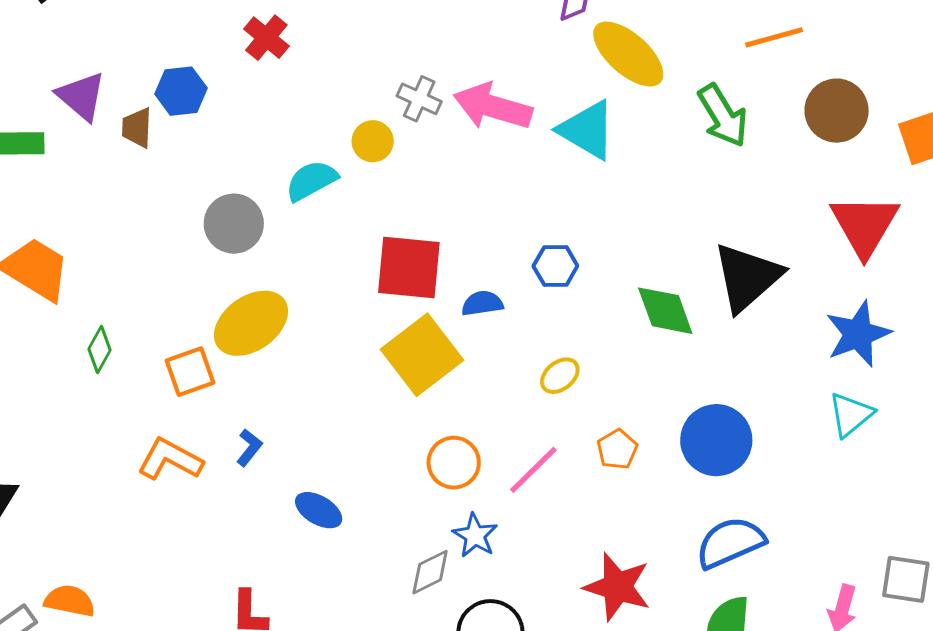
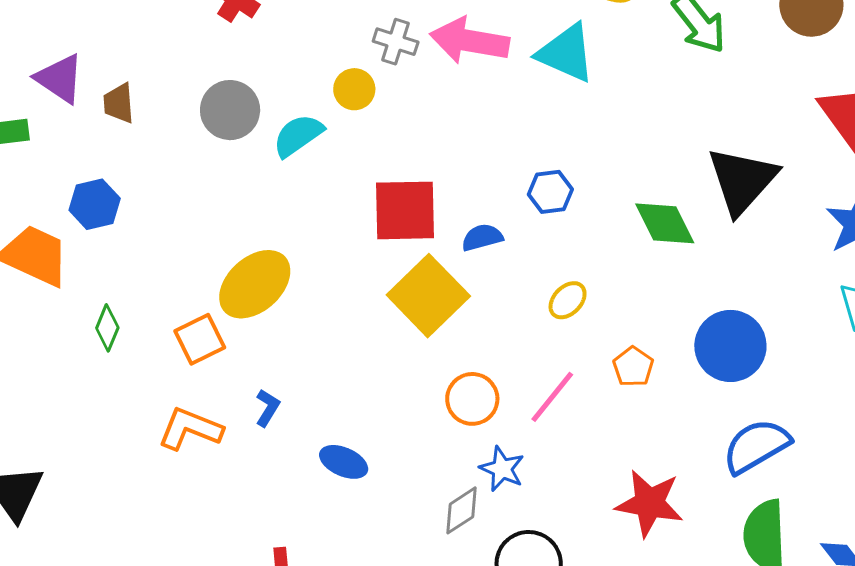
blue hexagon: (181, 91) -> (95, 204), moved
gray circle: (234, 224) -> (230, 110), moved

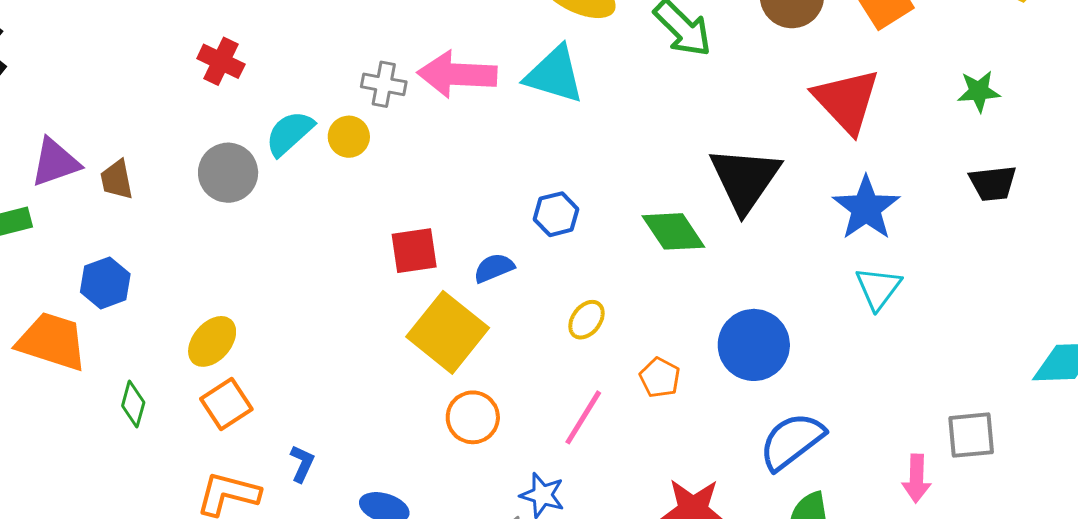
purple triangle: (60, 79) -> (55, 162), turned -46
cyan semicircle: (298, 135) -> (289, 133), moved
red square: (405, 210) -> (414, 251), size x0.7
yellow ellipse: (255, 284) -> (212, 341), moved, size x0.7
orange circle: (472, 399) -> (473, 417), moved

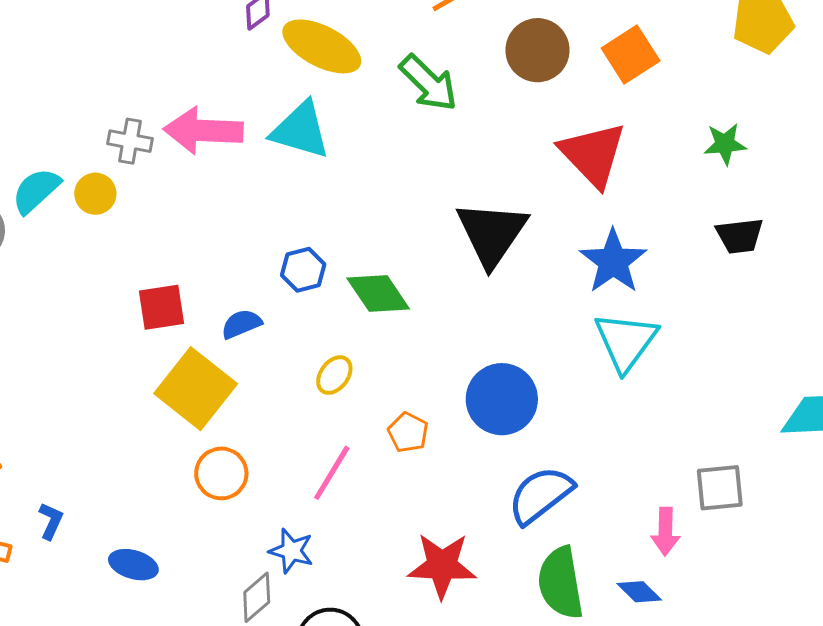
green diamond: (673, 231) -> (378, 293), moved
cyan triangle: (878, 288) -> (626, 341), size x1.4

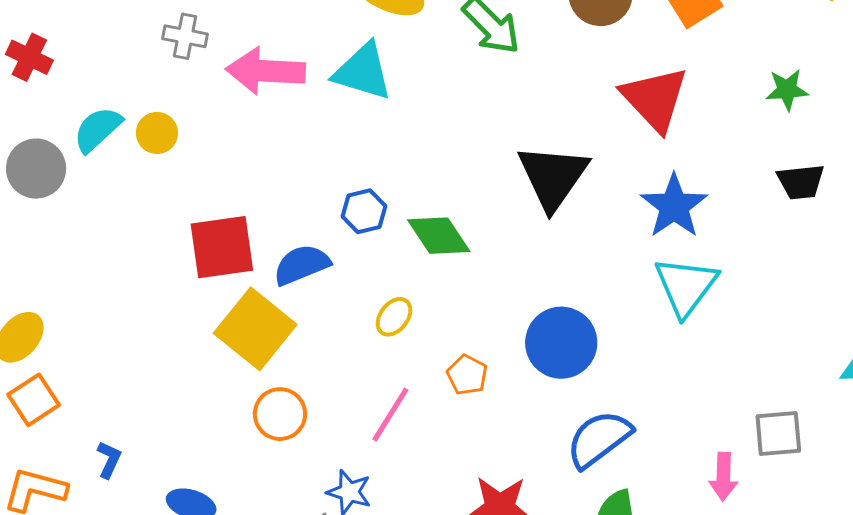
gray cross: (130, 141) -> (185, 36), moved
red square: (161, 307) -> (222, 247), size x1.4
blue semicircle: (241, 324) -> (302, 265), size x1.4

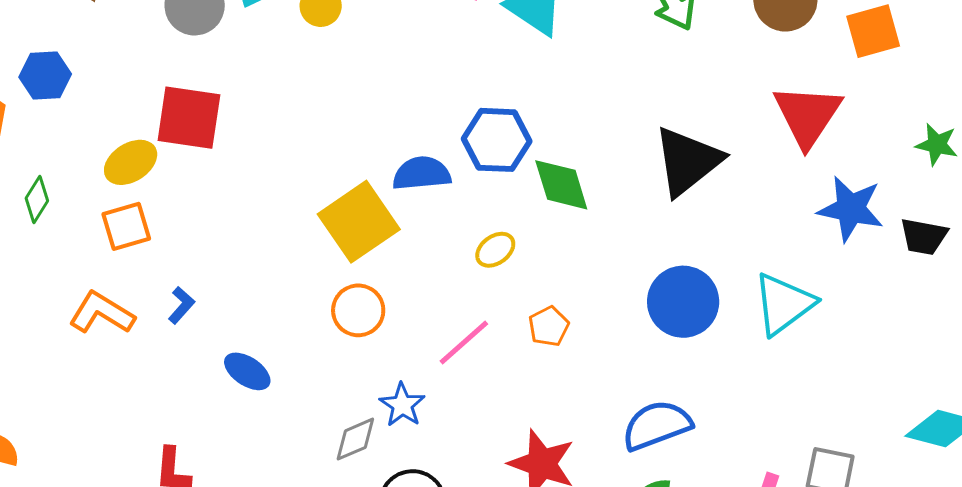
blue star: (674, 206) -> (851, 209), moved, turned 30
blue hexagon: (364, 211) -> (497, 140), size x1.5
red square: (222, 247) -> (189, 118), moved
blue circle: (561, 343) -> (683, 302), moved

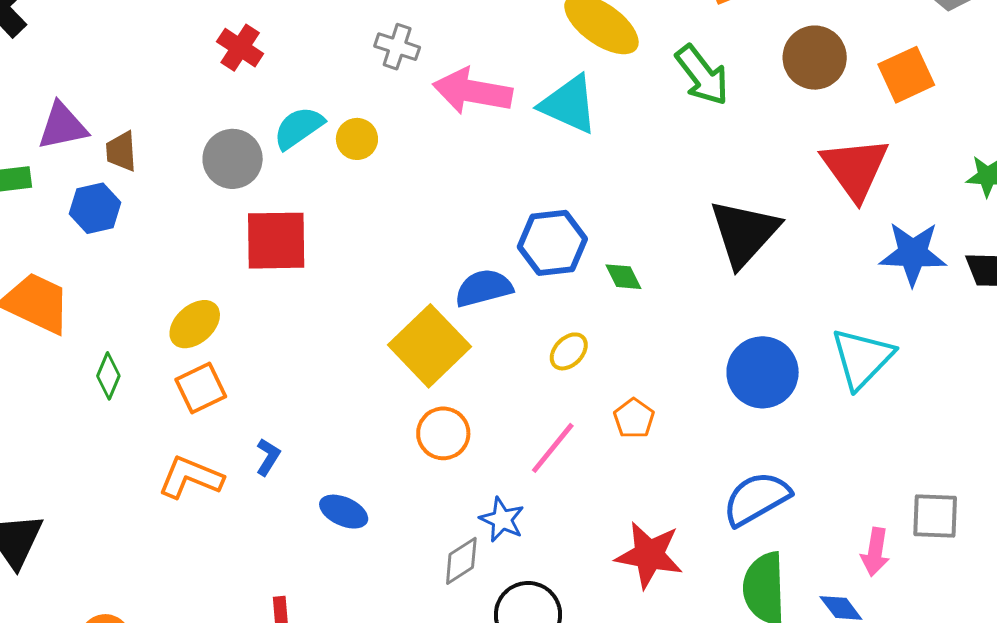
blue hexagon: (45, 75) -> (95, 208), moved
red square: (189, 118) -> (276, 241), moved
green diamond: (561, 185) -> (623, 277), size x0.6

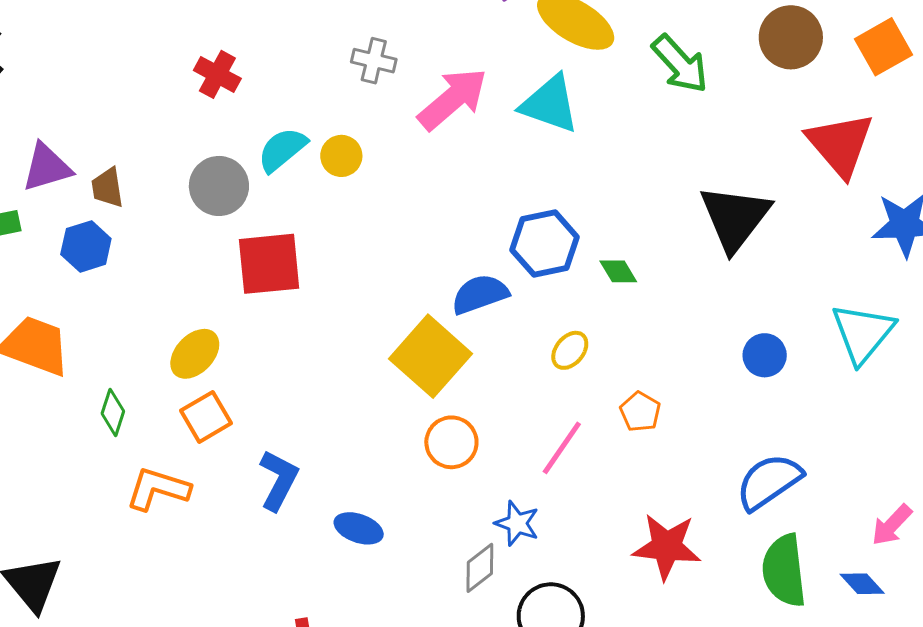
pink arrow: (473, 91) -> (453, 99), turned 134
blue circle: (763, 372) -> (765, 355), size x0.6
blue L-shape: (268, 457) -> (279, 480), size x1.6
orange L-shape: (191, 477) -> (158, 489), moved
pink arrow: (875, 552) -> (892, 525), turned 39

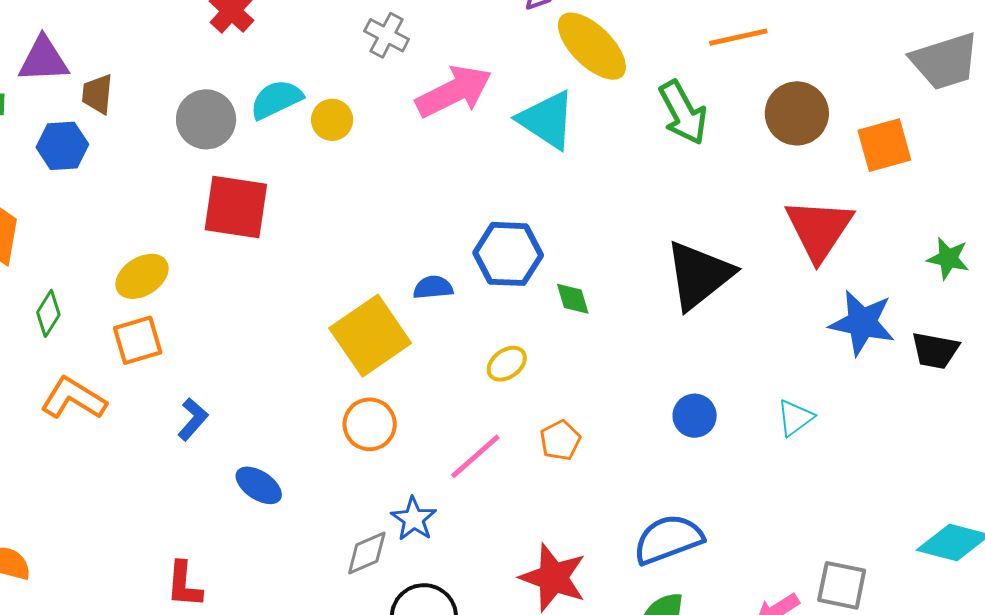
blue semicircle: (480, 294) -> (433, 287), size x0.7
cyan triangle: (863, 333) -> (795, 418), size x0.6
blue L-shape: (279, 480) -> (193, 419), size x0.7

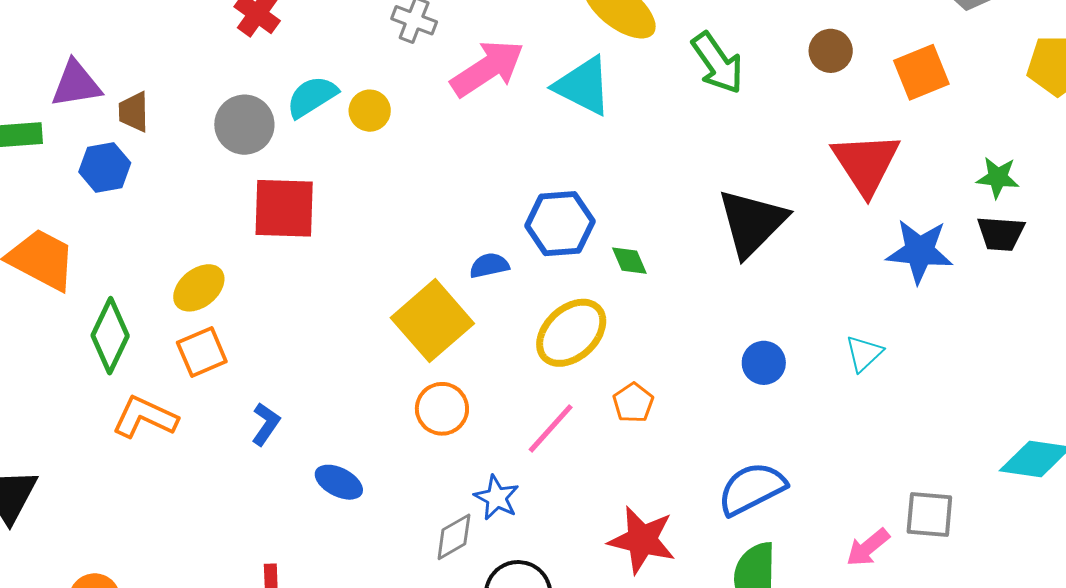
brown circle: (797, 113) -> (831, 51), size x0.7
green diamond: (48, 313) -> (110, 336), size x1.6
black trapezoid: (935, 351) -> (1001, 234), moved
yellow ellipse: (507, 364) -> (571, 333), size x1.8

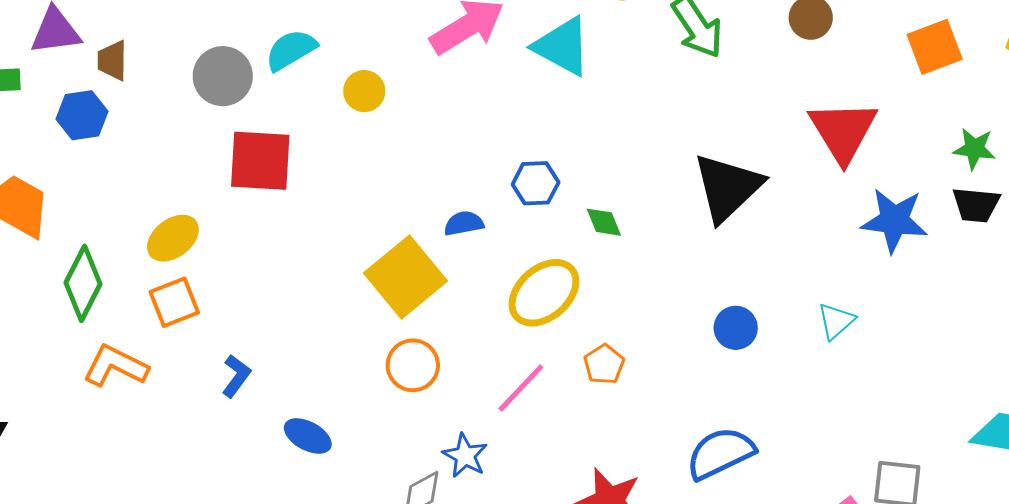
orange square: (921, 72) -> (935, 47), moved
yellow circle: (370, 111) -> (364, 91), moved
blue hexagon: (560, 224) -> (536, 183), size x0.7

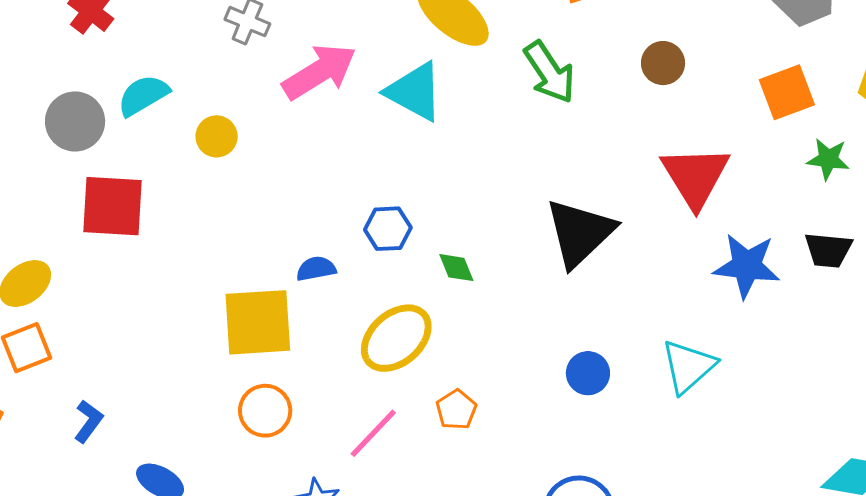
green star: (974, 149) -> (828, 159), moved
yellow square: (406, 277) -> (258, 322), turned 36
cyan triangle: (836, 321) -> (688, 366), size x1.5

